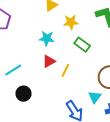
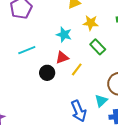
cyan line: (13, 70) -> (27, 50), moved
black circle: (23, 94) -> (47, 73), moved

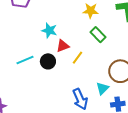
cyan star: (64, 35) -> (49, 30), moved
cyan line: (27, 50) -> (25, 60), moved

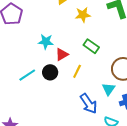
green rectangle: (98, 35) -> (91, 46), moved
yellow line: (78, 58) -> (77, 71), moved

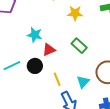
yellow line: (77, 71) -> (57, 79), moved, turned -56
cyan triangle: (109, 89) -> (83, 82), moved

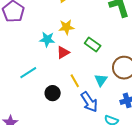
yellow star: (75, 13) -> (66, 27), moved
black circle: (35, 66) -> (53, 93), moved

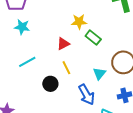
yellow star: (66, 27) -> (79, 22), moved
cyan star: (47, 39) -> (22, 27), moved
yellow line: (75, 81) -> (66, 68), moved

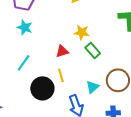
cyan line: (27, 62) -> (24, 63), turned -36
black circle: (50, 84) -> (42, 88), size x1.5

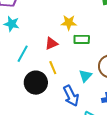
green rectangle: (93, 51) -> (82, 39), turned -42
cyan line: (24, 63) -> (23, 54), moved

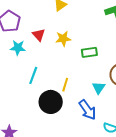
yellow star: (69, 23) -> (63, 39), moved
red triangle: (51, 43) -> (39, 35), moved, turned -40
yellow line: (53, 68) -> (65, 85), turned 48

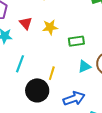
cyan triangle: (99, 88) -> (84, 67), moved, turned 32
blue arrow: (87, 110) -> (74, 98), turned -75

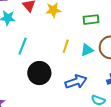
green rectangle: (76, 41) -> (91, 20), moved
yellow line: (52, 73) -> (66, 46), moved

